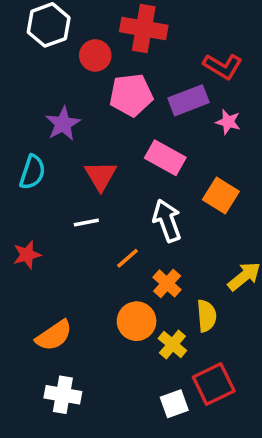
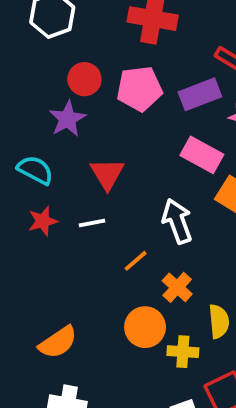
red circle: (95, 55) -> (84, 79), moved
pink rectangle: (165, 158) -> (202, 155), moved
cyan semicircle: (32, 172) -> (35, 170), turned -80
red star: (27, 255) -> (43, 221), moved
yellow cross: (172, 345) -> (183, 352), turned -36

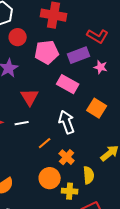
red circle: (84, 79) -> (18, 37), moved
pink rectangle: (202, 155) -> (68, 84), moved

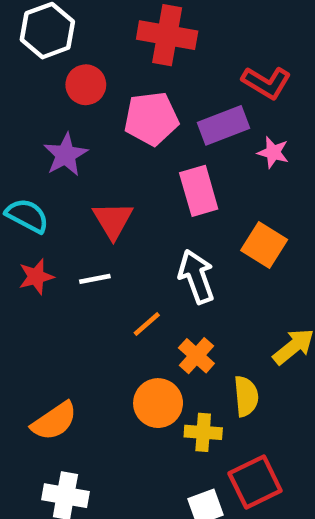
pink rectangle: (68, 84) -> (199, 191), turned 45

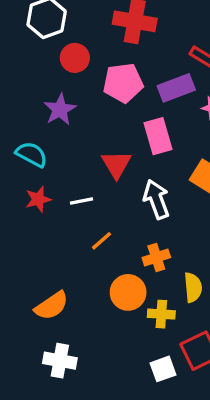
red triangle: (113, 220) -> (116, 164), moved
orange line: (147, 324) -> (101, 241), moved
orange cross: (196, 356) -> (156, 257), turned 30

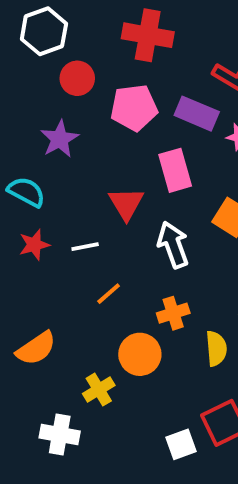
purple rectangle: (176, 88) -> (197, 114), turned 44
orange semicircle: (52, 306) -> (36, 348), moved
yellow cross: (161, 314) -> (99, 390), moved, turned -35

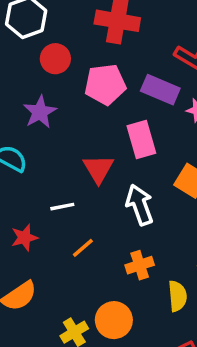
red star: (34, 245) -> (24, 238), moved
orange circle: (140, 354) -> (114, 320), moved

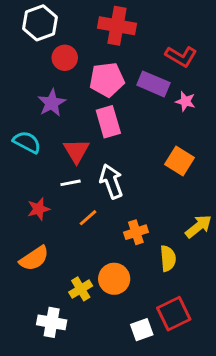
pink rectangle: (141, 140) -> (108, 122), moved
red triangle: (98, 169) -> (76, 151), moved
white arrow: (140, 205) -> (111, 181), moved

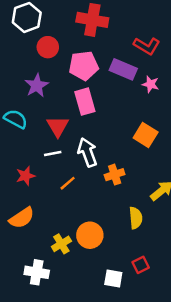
orange cross: (136, 232) -> (115, 175), moved
red square: (174, 314) -> (141, 265), size x0.6
white square: (142, 330) -> (113, 279), turned 30

